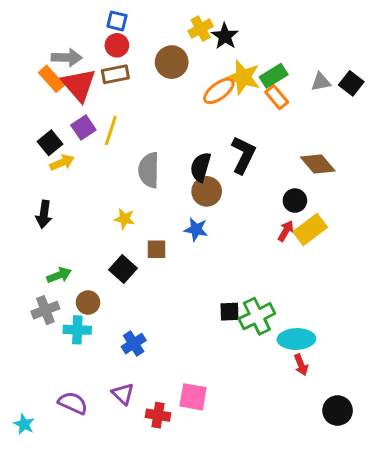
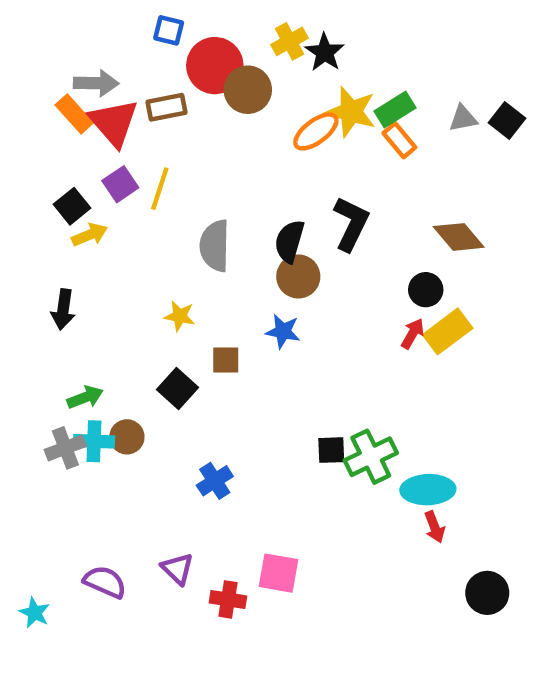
red circle: (117, 45) -> (215, 66), moved, size x1.6
cyan cross: (77, 330) -> (94, 441), moved
blue cross: (134, 344) -> (215, 481), moved

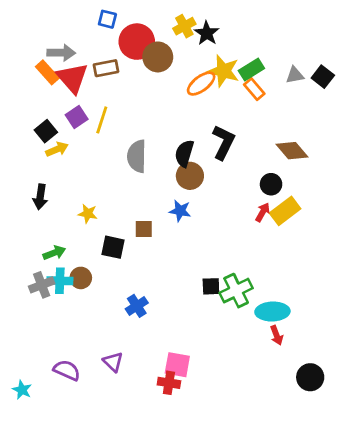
yellow star: (180, 316) -> (88, 214), moved
black square: (177, 389) -> (113, 247), turned -30
red cross: (228, 599) -> (169, 383), moved

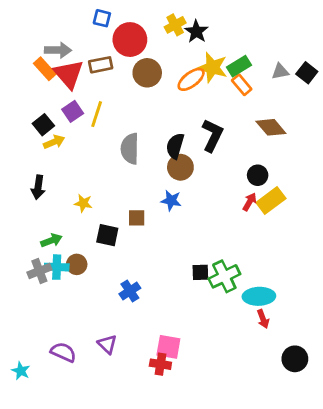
brown circle: (158, 57) -> (147, 73), moved
brown diamond: (292, 151) -> (271, 127), moved

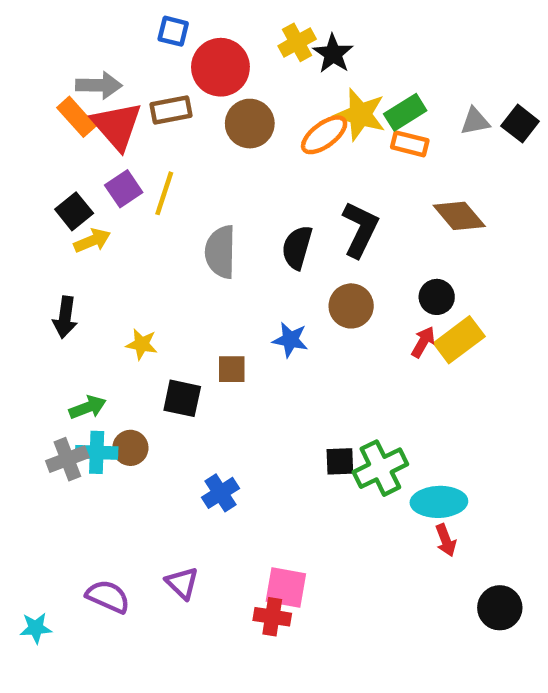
orange rectangle: (242, 85) -> (410, 144), turned -36
brown circle: (180, 167) -> (351, 306), moved
cyan star: (21, 371) -> (36, 628), turned -30

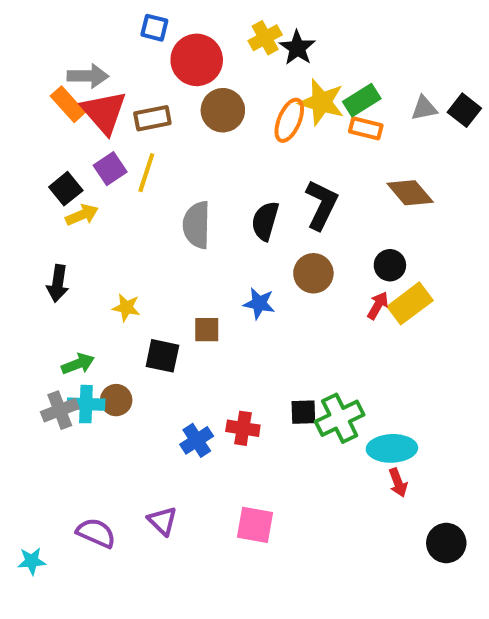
brown rectangle: (171, 110) -> (152, 118), moved
orange ellipse: (324, 135) -> (289, 120), turned -30
red cross: (272, 617) -> (243, 428), moved

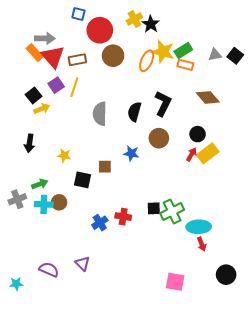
gray cross: (60, 410) -> (17, 199), moved
pink square: (255, 525) -> (175, 282), moved

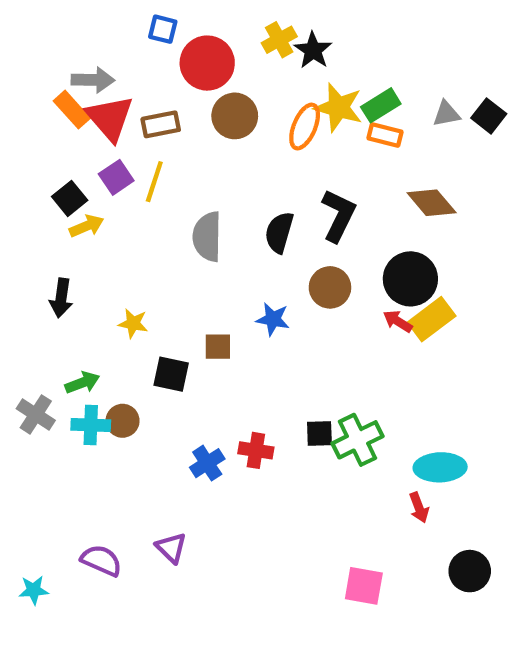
black circle: (198, 134) -> (410, 279), size x1.6
red arrow: (191, 154) -> (398, 321), turned -88
gray cross: (17, 199) -> (36, 414), turned -36
cyan ellipse: (199, 227) -> (440, 467), moved

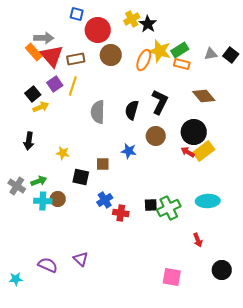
gray cross: (36, 414) -> (17, 186), moved
blue cross: (207, 463) -> (105, 200), moved
cyan ellipse: (440, 467) -> (208, 201), moved

